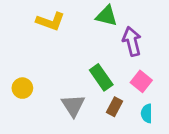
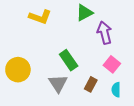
green triangle: (107, 16) -> (84, 13), turned -42
green rectangle: (101, 77) -> (69, 60), moved
yellow circle: (22, 88) -> (18, 70), size x1.5

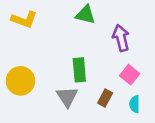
green triangle: (84, 13) -> (85, 15), moved, turned 42
yellow L-shape: (40, 17) -> (24, 20), moved
green rectangle: (69, 60) -> (79, 70), turned 30

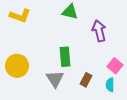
pink square: (130, 75) -> (115, 66), moved

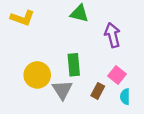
yellow circle: (17, 66) -> (37, 75), moved
pink square: (115, 66) -> (117, 75), moved

